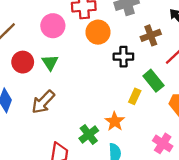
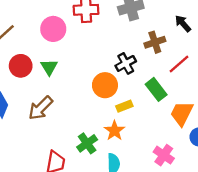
orange circle: (98, 32) -> (105, 85), moved
black cross: (123, 57) -> (126, 63), turned -30
yellow rectangle: (135, 96) -> (124, 106), moved, turned 42

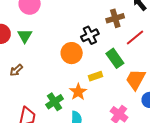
yellow rectangle: (124, 106) -> (96, 76), moved
brown arrow: (41, 108) -> (16, 70), size x0.6

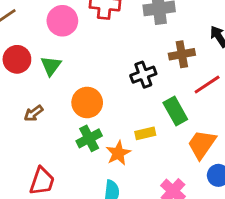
orange circle: (72, 53) -> (87, 102), moved
green cross: (55, 102) -> (89, 138), moved

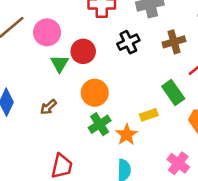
pink circle: (62, 21) -> (47, 32), moved
red circle: (17, 59) -> (83, 51), moved
black cross: (143, 75) -> (128, 42), moved

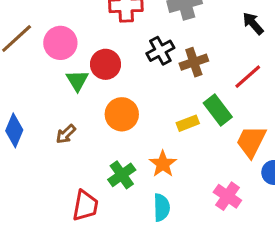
brown cross: (174, 42) -> (194, 62), moved
yellow rectangle: (149, 115) -> (188, 123), moved
green cross: (100, 124) -> (122, 175), moved

